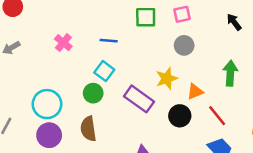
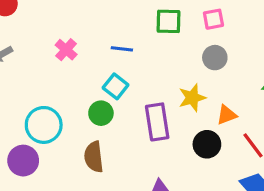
purple rectangle: (139, 99) -> (157, 122), turned 44
purple circle: (49, 135) -> (23, 161), moved

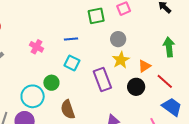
gray circle: (215, 58) -> (118, 39), moved
green circle: (101, 113) -> (51, 83), moved

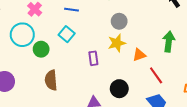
purple rectangle: (102, 80) -> (93, 58), size x0.6
black circle: (136, 87) -> (119, 89), moved
cyan circle: (33, 96) -> (22, 35), moved

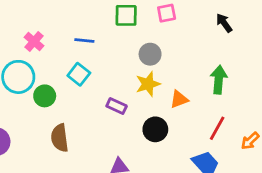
purple rectangle: (93, 58) -> (117, 106), turned -56
red line: (156, 75) -> (217, 128), moved, turned 66
black circle: (119, 89) -> (155, 129), moved

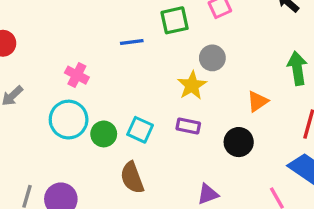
blue line: (84, 40) -> (132, 42), moved
cyan square: (79, 74) -> (140, 130), moved
yellow star: (148, 84) -> (192, 85), moved

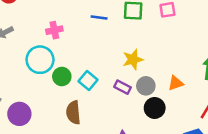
gray circle: (212, 58) -> (146, 86), moved
pink cross: (77, 75) -> (54, 30), turned 35

